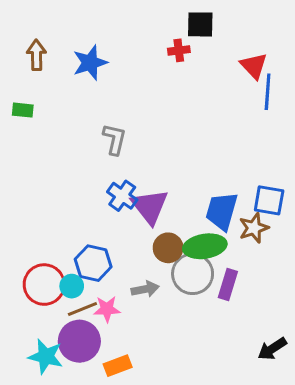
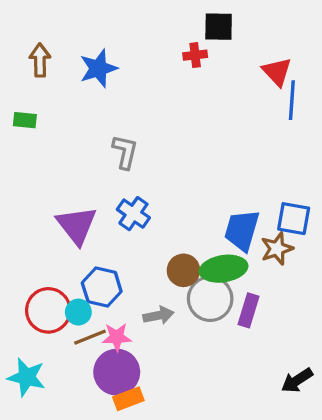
purple triangle: (150, 207) -> (77, 225), moved
purple circle: (79, 341) -> (117, 372), moved
cyan star: (46, 356) -> (27, 377), moved

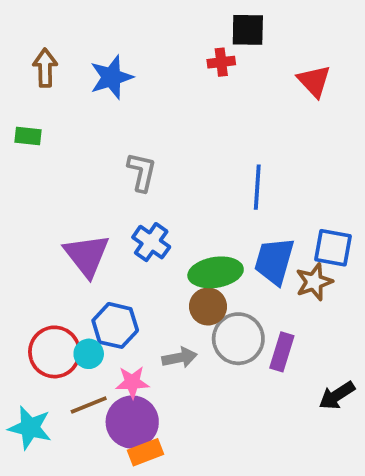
blue line: (292, 100) -> (257, 187), moved
green ellipse: (224, 269) -> (216, 272), moved
brown line: (90, 337) -> (89, 405), moved
black arrow: (297, 380) -> (337, 396), moved

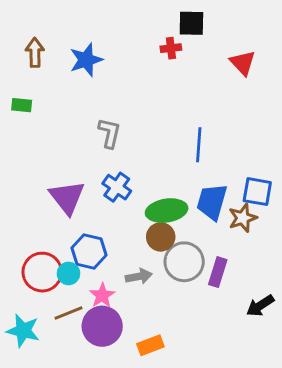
pink star: (132, 382) -> (102, 295), turned -30
orange rectangle: (145, 452) -> (150, 345), moved

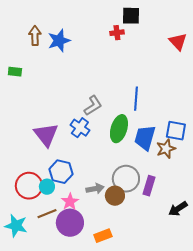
brown arrow: (35, 53) -> (35, 36), moved
red triangle: (243, 63) -> (178, 42), moved
gray L-shape: (109, 133) -> (93, 106), moved, turned 45
green ellipse: (167, 211) -> (119, 129), moved, turned -64
brown circle: (161, 237) -> (115, 196), moved

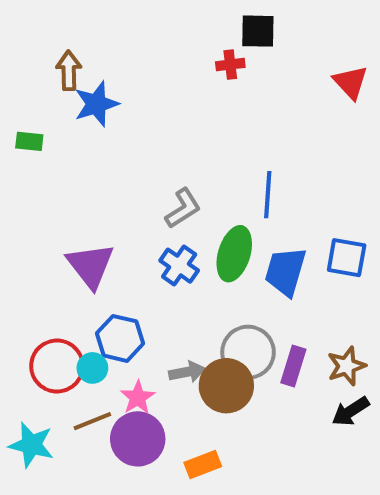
blue star: (59, 41) -> (96, 104), moved
blue cross: (80, 128) -> (179, 266), moved
brown star: (166, 149) -> (347, 366), moved
brown circle: (115, 196) -> (226, 386), size x1.4

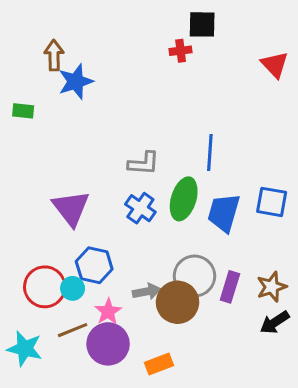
gray L-shape: (183, 208) -> (144, 163), turned 36

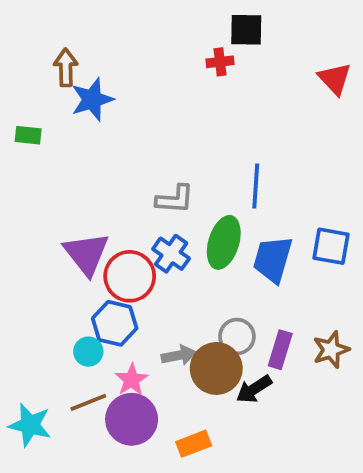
gray circle: (194, 276) -> (237, 336), size x0.7
red circle: (45, 287) -> (130, 276), moved
black arrow: (275, 322) -> (254, 389), moved

